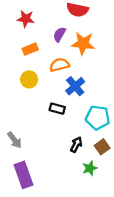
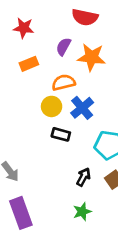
yellow circle: (29, 79) -> (52, 106), moved
green star: (90, 168) -> (82, 212), moved

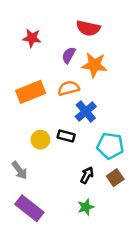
orange rectangle: (29, 64) -> (31, 92), moved, size x1.6
yellow circle: (52, 106) -> (40, 140), moved
purple rectangle: (21, 213) -> (29, 208), turned -32

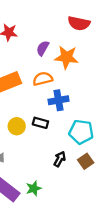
red semicircle: (88, 28) -> (79, 23), moved
blue cross: (86, 111) -> (59, 100), turned 30
green star: (86, 207) -> (34, 188), moved

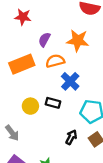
purple semicircle: (43, 48) -> (44, 39), moved
blue cross: (59, 100) -> (70, 81), turned -36

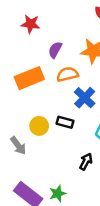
gray arrow: (12, 133) -> (18, 146), moved

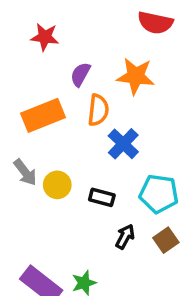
orange semicircle: (67, 74) -> (98, 110), turned 110
black rectangle: (65, 122) -> (102, 197), moved
gray arrow: (18, 146) -> (25, 172), moved

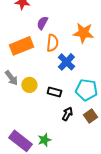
orange star: (136, 76) -> (83, 33), moved

